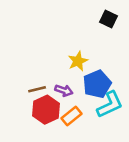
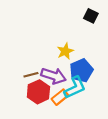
purple arrow: (64, 90) -> (53, 76), size x1.6
cyan L-shape: (110, 105) -> (75, 88), moved

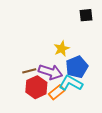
black square: (91, 16) -> (86, 15), turned -32
cyan L-shape: (75, 88) -> (71, 83), turned -125

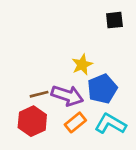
cyan L-shape: (71, 83) -> (110, 124), moved
red hexagon: (36, 87) -> (32, 121), moved

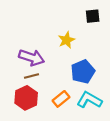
yellow star: (82, 65) -> (66, 40), moved
purple arrow: (67, 96) -> (32, 57), moved

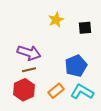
black square: (93, 16) -> (85, 28), moved
yellow star: (66, 40) -> (56, 20), moved

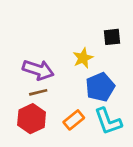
yellow star: (56, 20) -> (83, 58), moved
cyan L-shape: (82, 92) -> (108, 121), turned -140

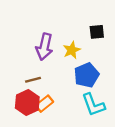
purple arrow: (38, 70) -> (44, 47), moved, turned 85
orange rectangle: (74, 120) -> (44, 104), moved

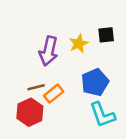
yellow star: (72, 50) -> (79, 44), moved
orange rectangle: (44, 104) -> (54, 94), moved

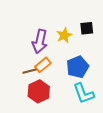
orange rectangle: (54, 94) -> (43, 65), moved
red hexagon: (30, 112) -> (39, 91), moved

